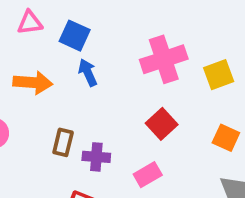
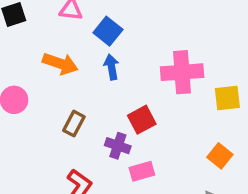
red square: (162, 124) -> (142, 120), moved
purple cross: (96, 157) -> (118, 146), moved

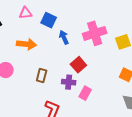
blue arrow: (111, 67) -> (64, 37), moved
pink rectangle: (142, 171) -> (85, 93), turned -32

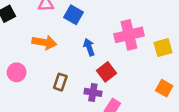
blue arrow: (64, 37) -> (89, 47), moved

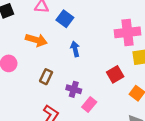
pink cross: (129, 35) -> (128, 32), moved
red square: (107, 72) -> (115, 74), moved

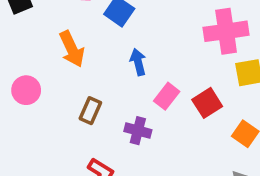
orange arrow: (36, 40) -> (72, 49), turned 50
pink rectangle: (89, 104) -> (167, 96), moved

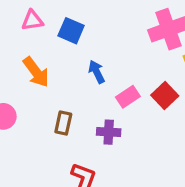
pink rectangle: (167, 96) -> (128, 97), turned 30

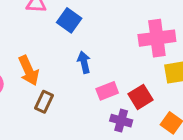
orange arrow: (36, 72) -> (29, 70), moved
purple cross: (109, 132) -> (121, 121), moved

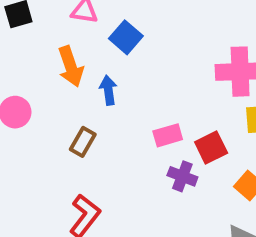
blue arrow: (84, 62) -> (108, 90), moved
orange arrow: (29, 70) -> (71, 66), moved

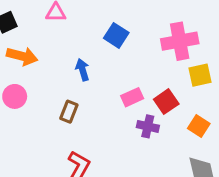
blue square: (126, 37) -> (116, 35), moved
orange arrow: (71, 66) -> (22, 56), moved, turned -48

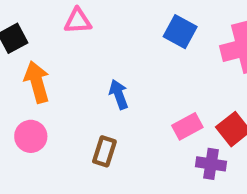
blue square: (116, 35) -> (180, 32), moved
orange arrow: (22, 56) -> (37, 82), turned -116

